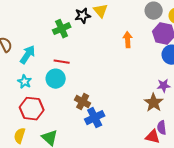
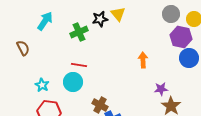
orange arrow: (128, 40) -> (143, 60), moved
cyan arrow: (28, 55) -> (45, 21), moved
purple star: (164, 86) -> (161, 89), moved

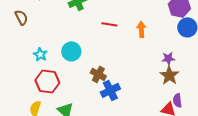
red line: (79, 65) -> (109, 24), moved
purple star: (161, 89) -> (168, 58), moved

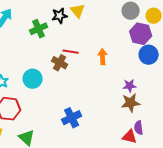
brown cross: (98, 74) -> (60, 63), moved
brown star: (169, 75) -> (131, 103), turned 30

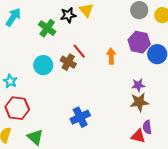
green cross: (39, 29) -> (47, 28), turned -30
purple hexagon: (141, 34) -> (139, 42), moved
red line: (71, 52) -> (79, 51), turned 42
cyan circle: (33, 79) -> (43, 65), moved

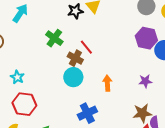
green cross: (47, 28) -> (54, 38), moved
orange arrow: (111, 56) -> (107, 83), moved
cyan circle: (43, 65) -> (73, 77), moved
brown star: (139, 102) -> (142, 113), moved

